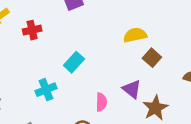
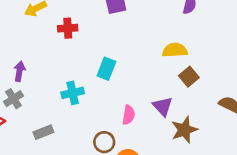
cyan rectangle: (74, 62) -> (106, 69), turned -30

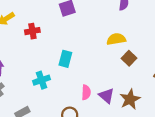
purple triangle: (163, 106) -> (106, 96), moved

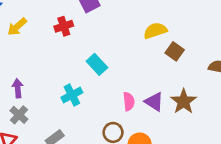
red cross: (32, 31) -> (64, 26), moved
cyan rectangle: (65, 59) -> (97, 64), turned -49

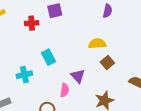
purple triangle: (154, 102) -> (78, 76), moved

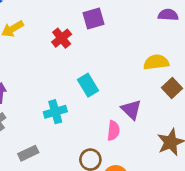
purple semicircle: (107, 11) -> (168, 15), turned -96
red cross: (32, 23) -> (62, 38), turned -32

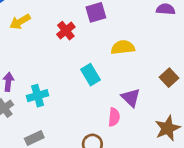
yellow semicircle: (156, 62) -> (123, 47), moved
cyan cross: (55, 112) -> (38, 96), moved

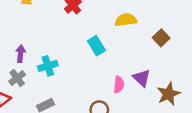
brown square: (169, 78) -> (161, 38), moved
purple triangle: (131, 98) -> (142, 78), moved

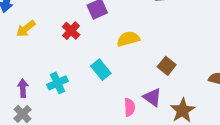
brown square: (161, 38) -> (167, 66), moved
cyan cross: (48, 66) -> (58, 83), moved

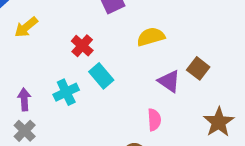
red cross: (71, 31) -> (82, 46), moved
cyan rectangle: (101, 70) -> (101, 76), moved
purple triangle: (152, 97) -> (169, 81), moved

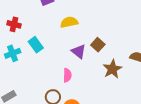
red cross: (82, 46) -> (14, 24), moved, turned -32
brown star: (219, 122) -> (112, 69), moved

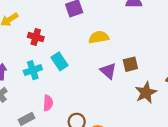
brown square: (98, 45) -> (130, 64), turned 32
pink semicircle: (67, 75) -> (48, 103), moved

